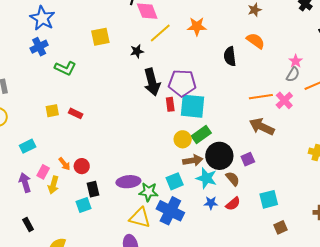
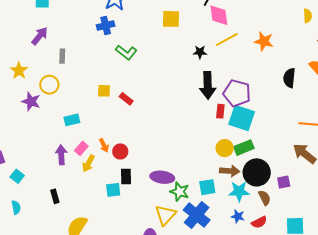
yellow square: (100, 37) -> (171, 19), moved
cyan star: (206, 178) -> (239, 191), turned -30
yellow triangle: (140, 218) -> (165, 215), turned 45

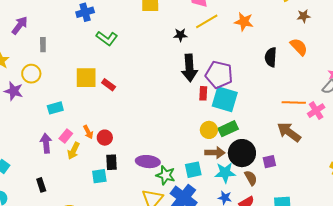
yellow square: (104, 91) -> (86, 78), size x1.6

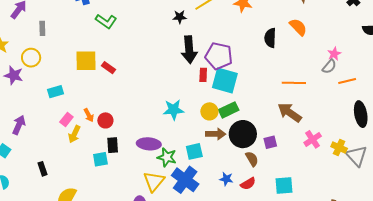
pink cross: (316, 111) -> (313, 139), moved
purple arrow: (46, 143) -> (19, 125), moved, turned 30
cyan star: (225, 173) -> (173, 110), moved

